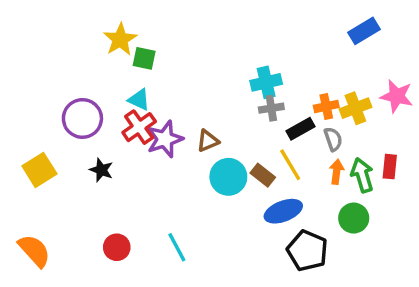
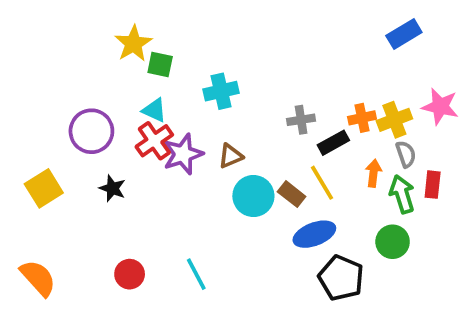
cyan cross: (266, 82) -> (221, 91), moved
gray semicircle: (333, 139) -> (406, 154), moved
orange arrow: (337, 172) -> (373, 173), moved

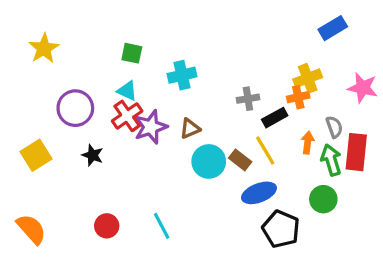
yellow star: (133, 44) -> (44, 48), moved
yellow cross: (394, 120) -> (308, 78), moved
red rectangle: (433, 185) -> (356, 152), size x1.6

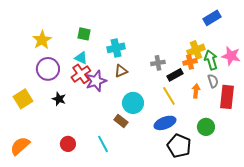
yellow star: (44, 48) -> (42, 40), moved
brown triangle: (190, 129) -> (121, 71), moved
brown rectangle: (240, 160) -> (121, 121), moved
green arrow: (331, 160) -> (211, 60), moved
orange semicircle: (31, 229) -> (20, 146), turned -90

